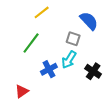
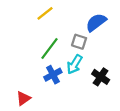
blue semicircle: (89, 21) -> (96, 22), turned -84
green line: (31, 43) -> (50, 48), moved

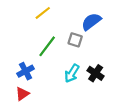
cyan arrow: (75, 64) -> (72, 73), moved
blue cross: (53, 75) -> (26, 71), moved

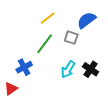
yellow line: (43, 13) -> (48, 18), moved
red triangle: (22, 94) -> (11, 89), moved

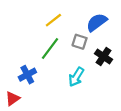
black cross: (91, 69) -> (103, 56), moved

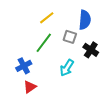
blue semicircle: (97, 22) -> (85, 20), turned 132
red triangle: (13, 99) -> (30, 87), moved

